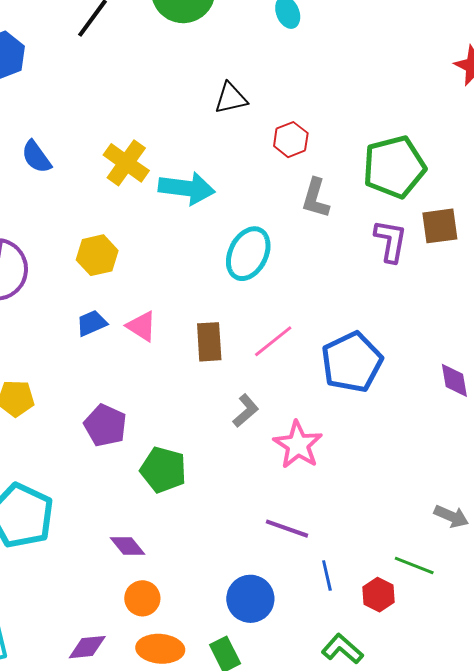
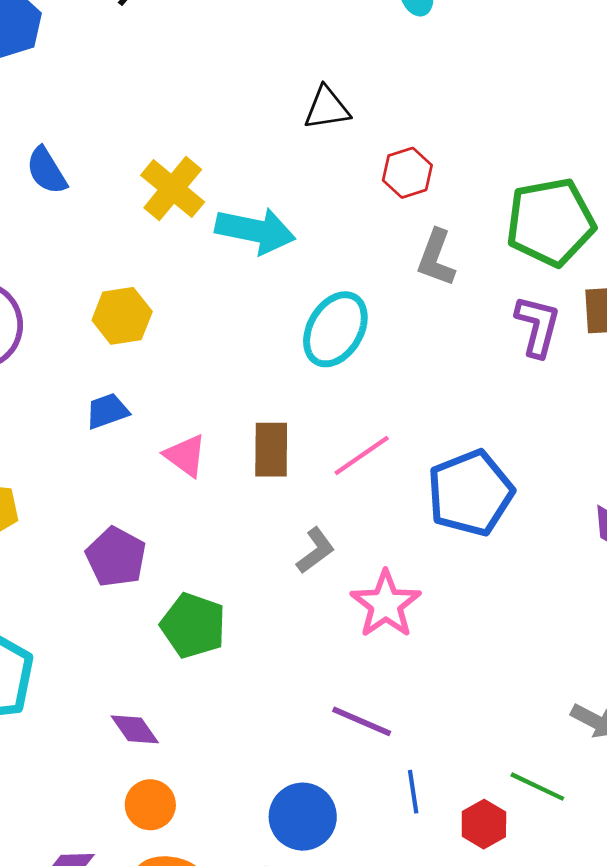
pink triangle: (142, 326) -> (185, 456), moved

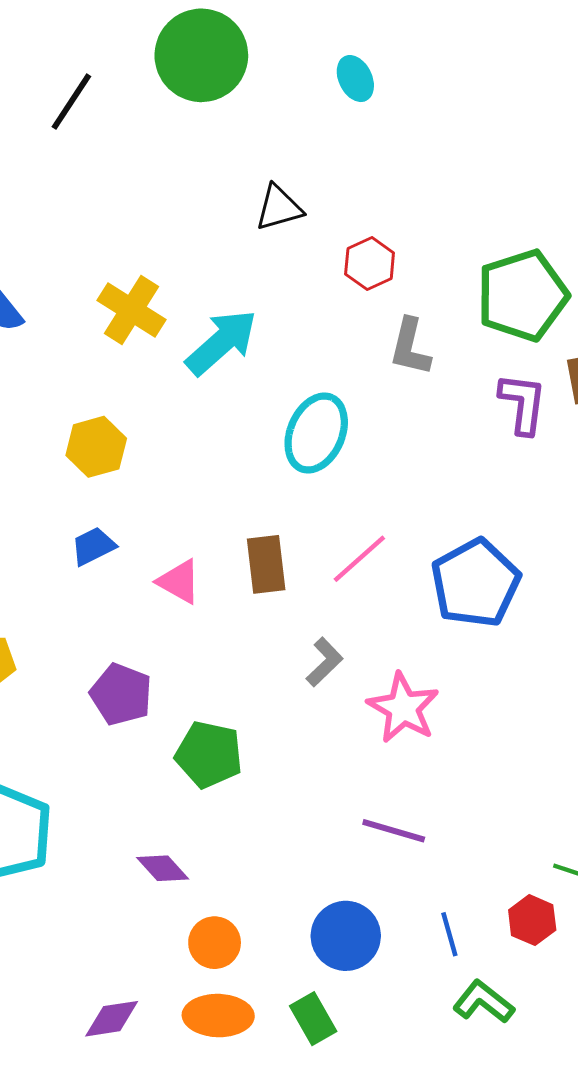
cyan arrow: (255, 231) -> (222, 342), turned -46
blue line: (413, 792) -> (449, 934), moved
orange circle: (150, 805) -> (215, 943), moved

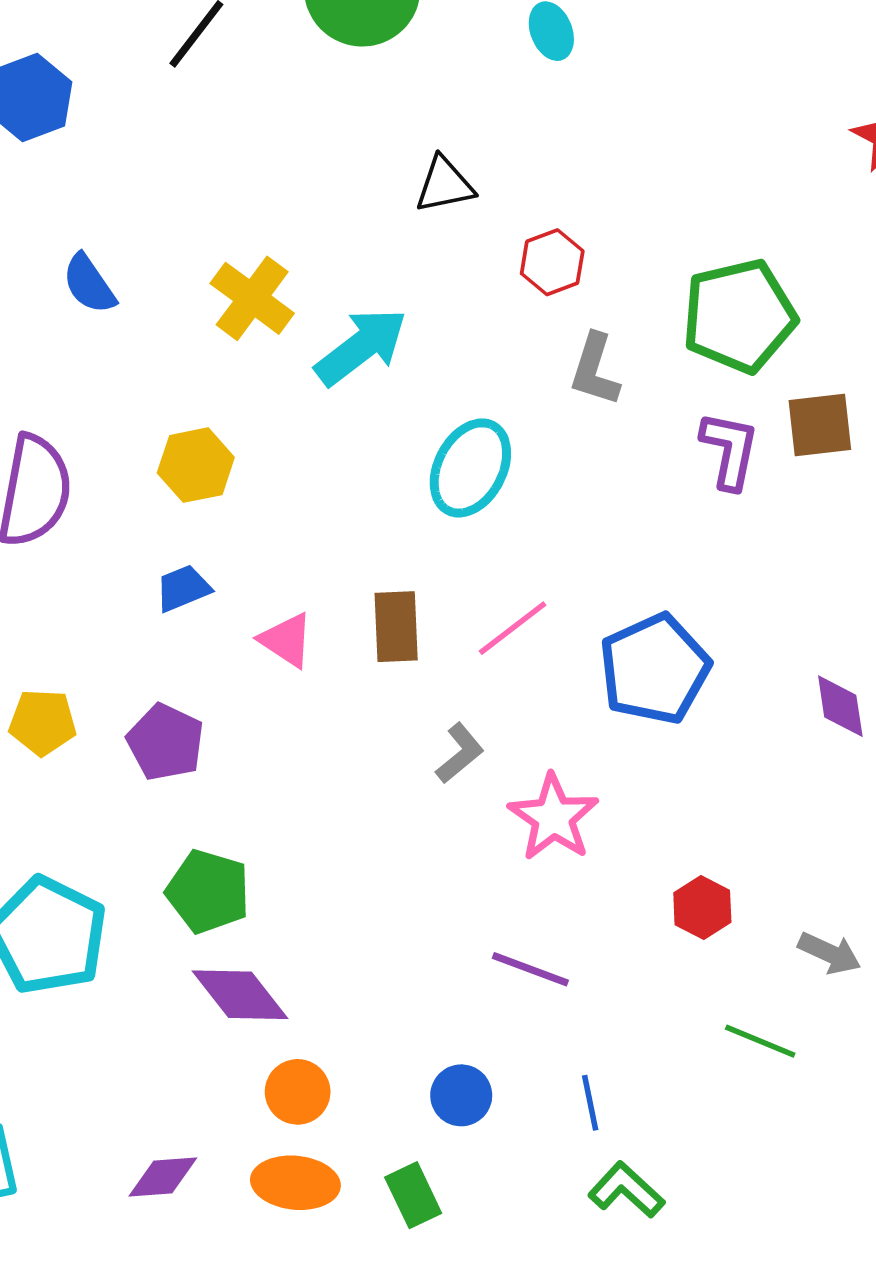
purple pentagon: (121, 694) -> (165, 742), moved
green pentagon: (209, 754) -> (208, 891), moved
purple diamond: (163, 868) -> (240, 995), size x1.5
red hexagon: (532, 920) -> (702, 908), moved
blue circle: (346, 936) -> (461, 1095), size x0.7

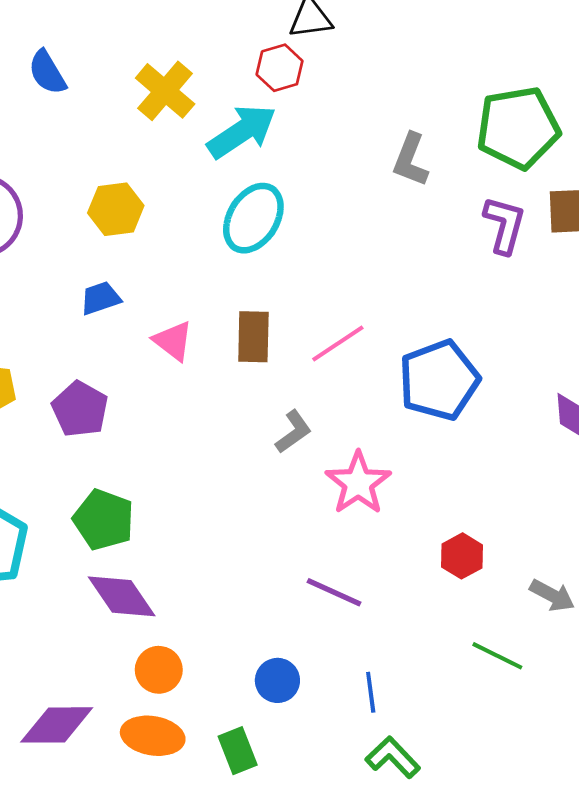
red hexagon: (552, 262) -> (280, 68), moved
cyan ellipse: (470, 468) -> (253, 218), moved
purple diamond: (163, 1177) -> (57, 725), size x1.4

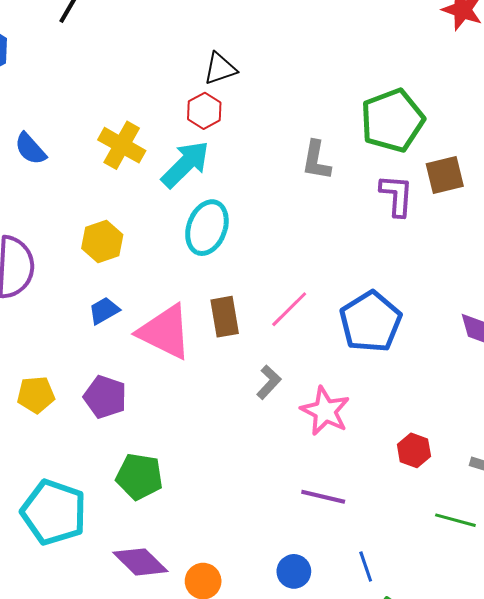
pink triangle: (173, 341) -> (165, 332), size x1.8
purple diamond: (122, 596) -> (140, 562), moved

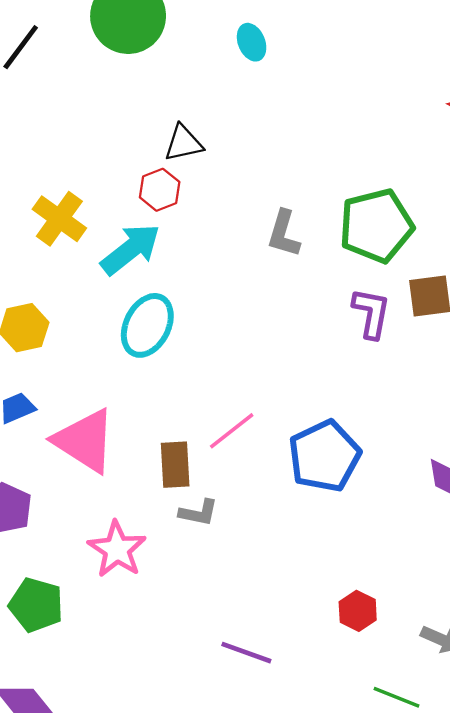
gray L-shape: (316, 160) -> (284, 234), moved
brown rectangle: (225, 317) -> (175, 465), moved
gray L-shape: (269, 382) -> (199, 513), turned 52
pink star: (325, 411) -> (117, 549), moved

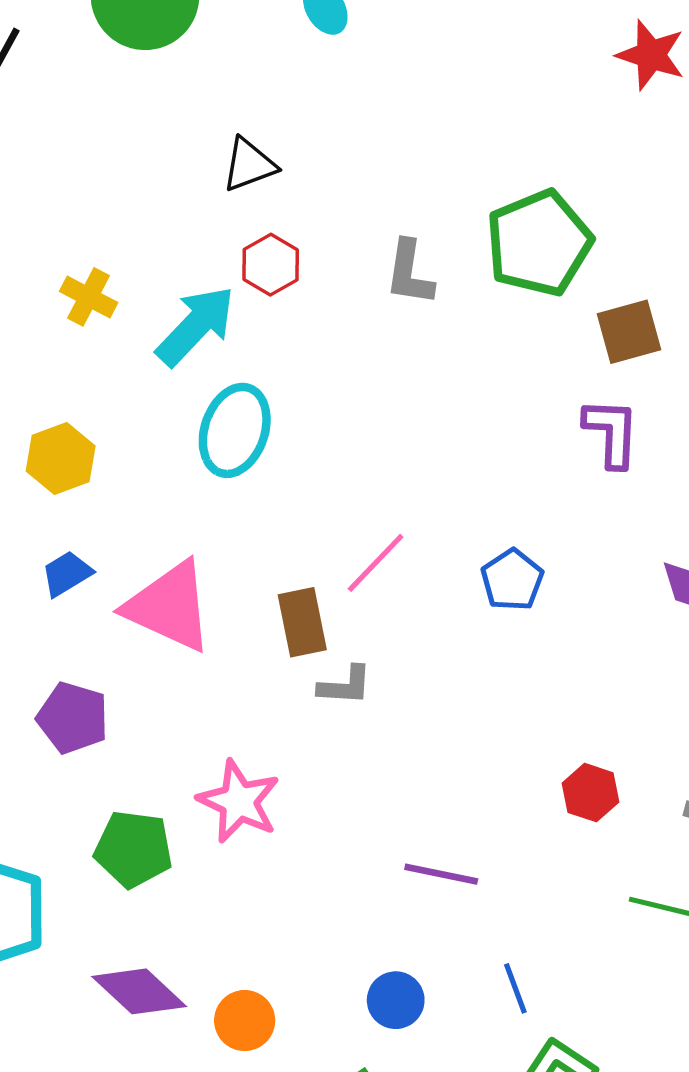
red hexagon: (160, 190) -> (271, 265), moved
yellow cross: (59, 219) -> (89, 297), size x0.7
purple L-shape: (371, 313) -> (611, 432), moved
blue pentagon: (324, 456) -> (512, 580), size x0.6
pink star: (117, 549) -> (239, 801), moved

